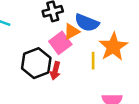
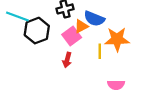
orange star: (113, 47) -> (117, 39), turned 30
black hexagon: (36, 63) -> (37, 31), moved

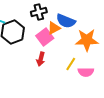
yellow line: (100, 51) -> (71, 64), moved, turned 32
pink semicircle: (116, 85) -> (86, 72), moved

